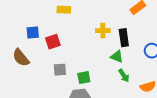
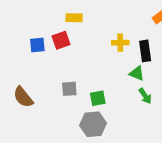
red square: (53, 42) -> (61, 40), moved
brown semicircle: (21, 58) -> (23, 97), moved

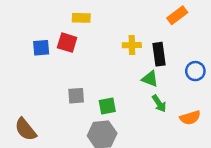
red square: (61, 40) -> (67, 43), turned 36
brown semicircle: (23, 97) -> (26, 129), moved

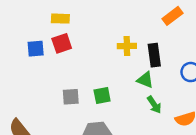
yellow rectangle: (81, 18) -> (60, 19), moved
red square: (67, 43) -> (62, 43), turned -36
green square: (107, 106) -> (102, 95), moved

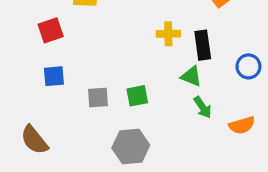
red square: (62, 43) -> (51, 30), moved
blue square: (36, 49) -> (54, 76), moved

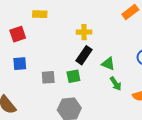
yellow cross: (168, 34) -> (84, 32), moved
black rectangle: (203, 45) -> (84, 55), moved, turned 42

